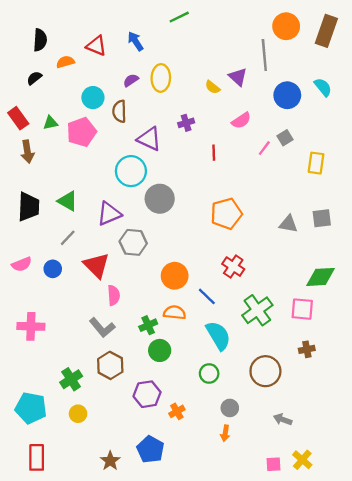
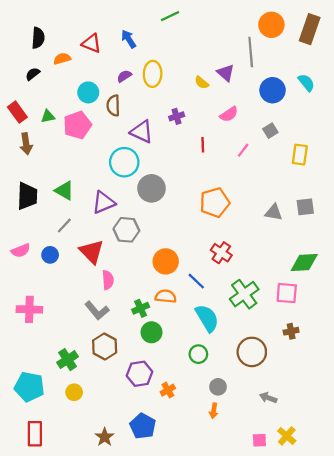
pink line: (264, 148) -> (243, 150), moved

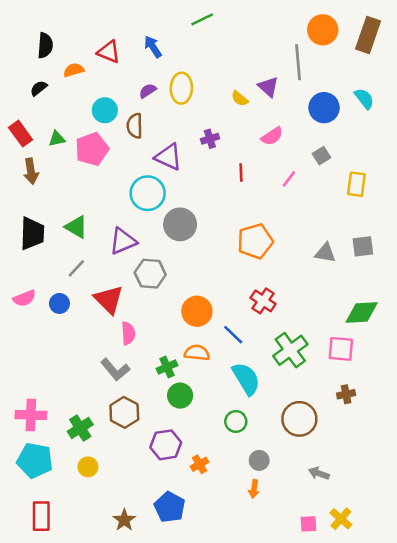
pink cross: (29, 309) -> (31, 415), moved

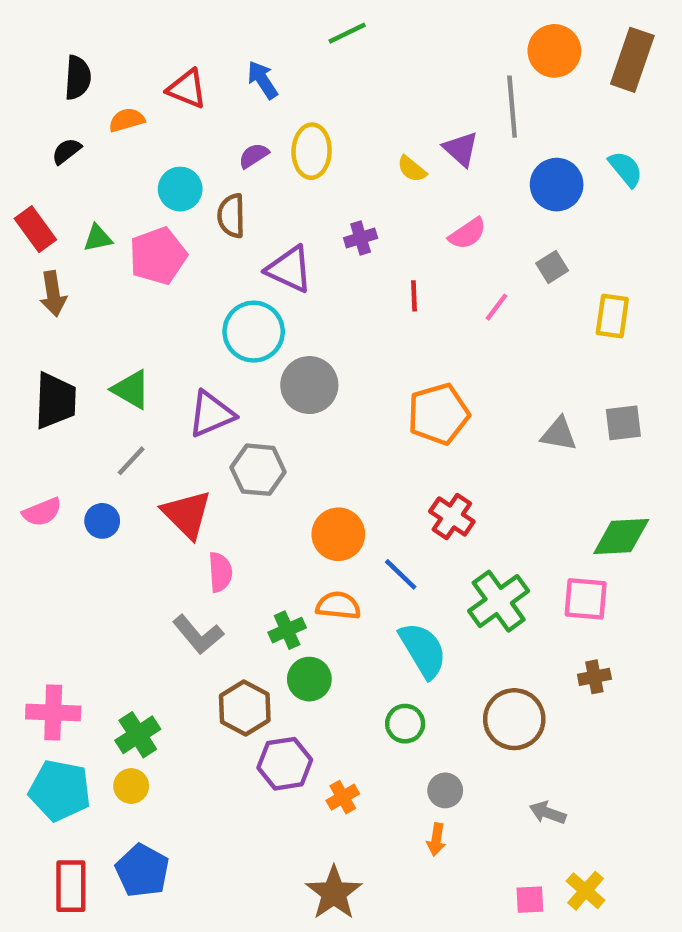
brown hexagon: (124, 412) -> (245, 708), moved
yellow circle: (88, 467) -> (131, 786), moved
blue pentagon: (170, 507) -> (142, 871), moved
brown star: (124, 520) -> (334, 893), moved, size x1.4

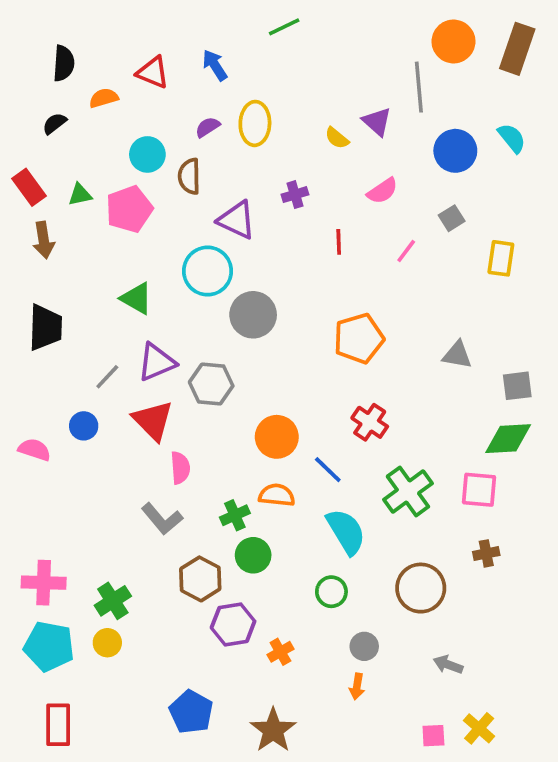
green triangle: (131, 389) -> (136, 298), moved
purple triangle: (211, 414) -> (157, 362), moved
gray square: (623, 423) -> (517, 386), moved
pink semicircle: (42, 512) -> (34, 450), moved, turned -140
blue pentagon: (142, 871) -> (191, 712), moved

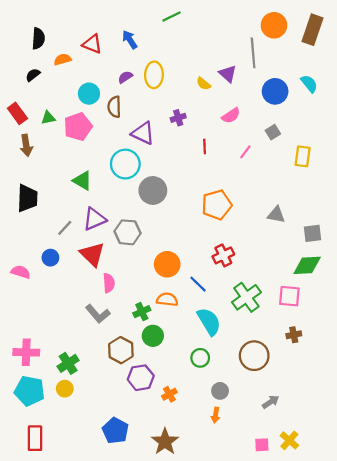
red cross: (370, 422) -> (223, 255), turned 30
gray arrow: (448, 665) -> (271, 402), turned 126

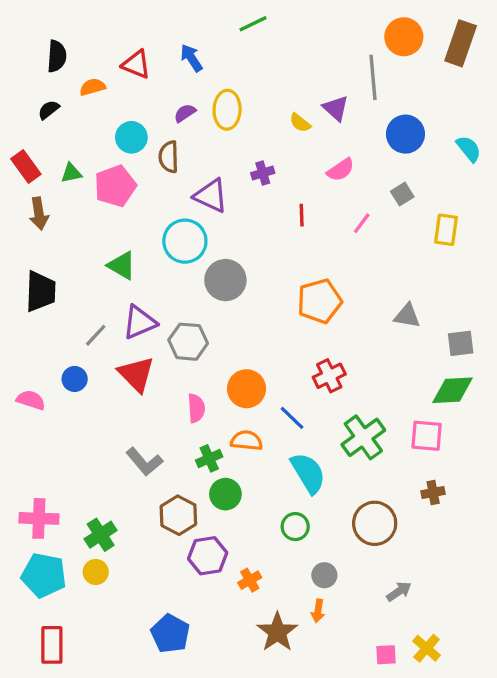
cyan semicircle: (309, 84) -> (469, 149), moved
pink semicircle: (109, 283) -> (196, 408), moved
brown star: (165, 442) -> (277, 632), moved

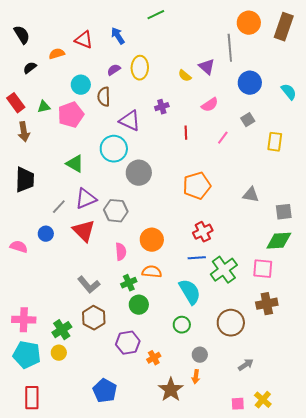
black semicircle: (57, 56) -> (22, 35), moved, turned -36
blue line: (292, 418) -> (197, 258), moved, turned -48
brown cross: (433, 493) -> (267, 304), size x1.5
brown hexagon: (178, 515) -> (94, 318), moved

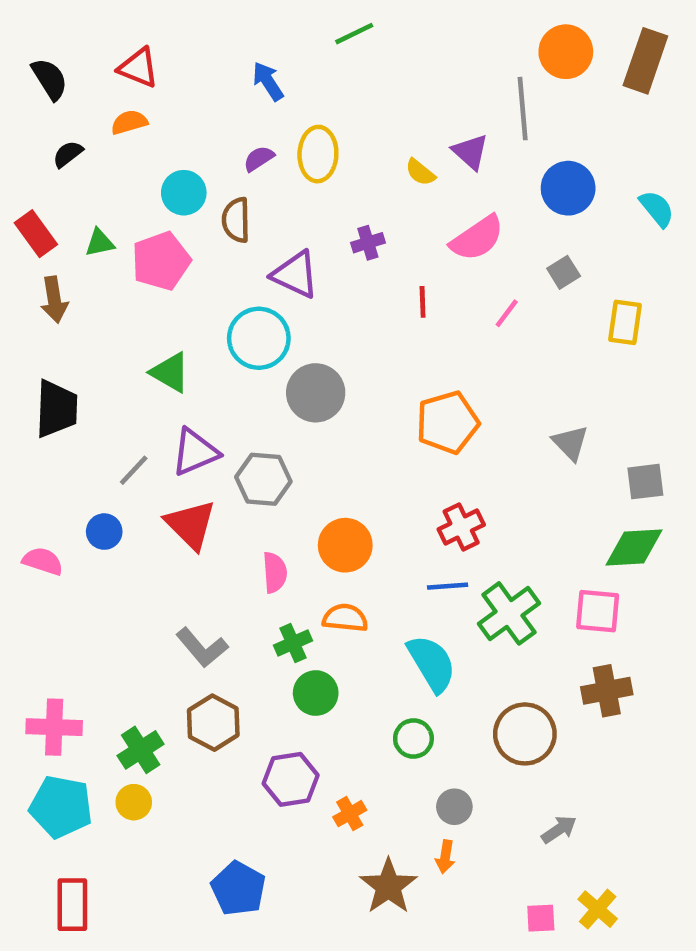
red triangle: (84, 40) -> (138, 68), moved
pink semicircle: (210, 105) -> (477, 238), size x1.4
gray triangle: (251, 195) -> (570, 443), turned 36

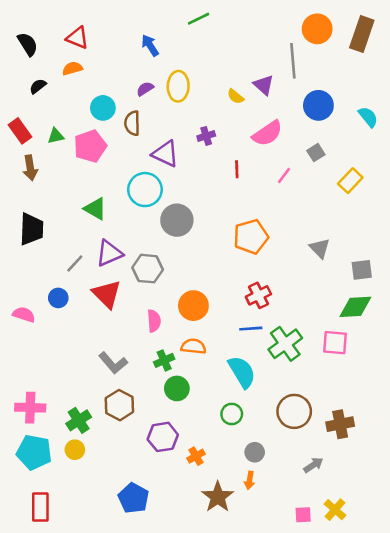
yellow rectangle: (625, 322) -> (350, 181), turned 35
brown cross: (607, 691) -> (340, 424), moved

